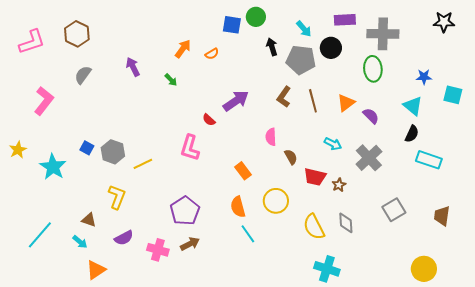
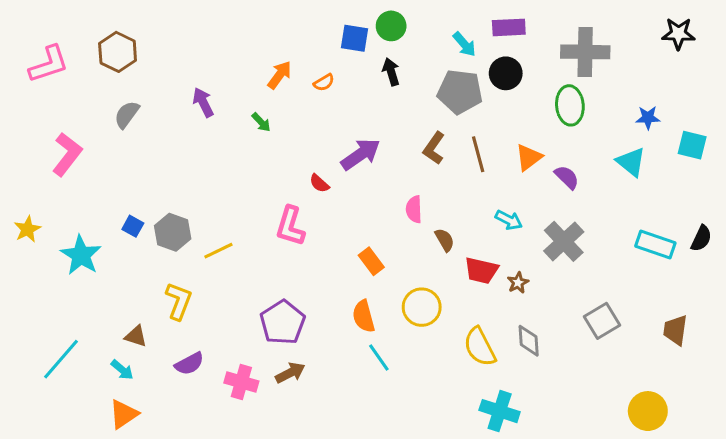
purple rectangle: (345, 20) -> (509, 27), moved
black arrow: (272, 47) -> (391, 72), moved
black semicircle: (412, 134) -> (701, 238), moved
orange triangle: (96, 270) -> (124, 414), moved

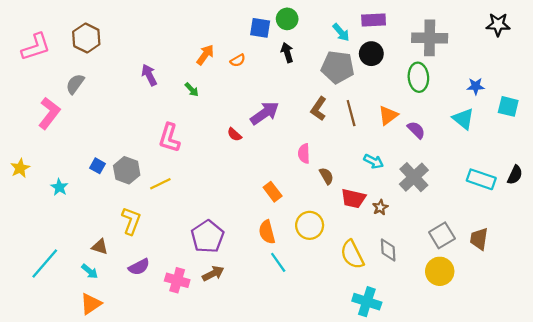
gray semicircle: (127, 115) -> (75, 84), moved
pink L-shape: (290, 226) -> (169, 138), moved
cyan star: (81, 255) -> (59, 187), size x0.6
brown trapezoid: (675, 330) -> (479, 239), moved
yellow circle: (648, 411) -> (440, 271), moved

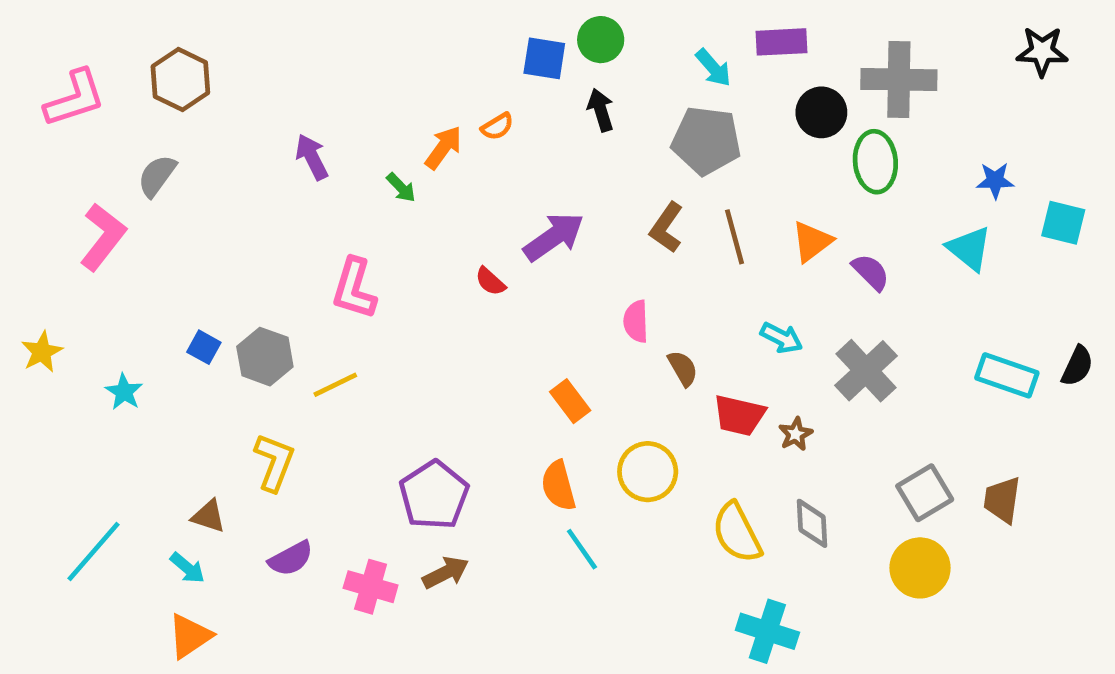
black circle: (371, 54) -> (821, 112), moved
orange arrow: (205, 55) -> (443, 148), moved

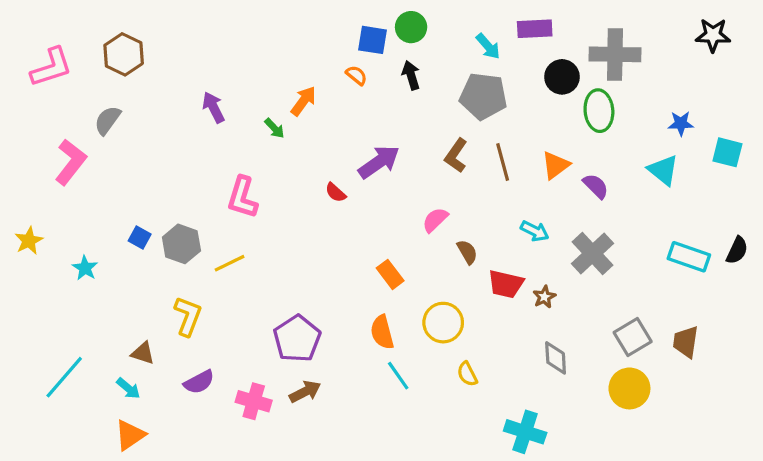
orange semicircle: (497, 126) -> (356, 75), moved, turned -110
pink semicircle: (636, 321) -> (435, 220), turned 48
yellow semicircle: (737, 533) -> (467, 374), moved, size x0.6

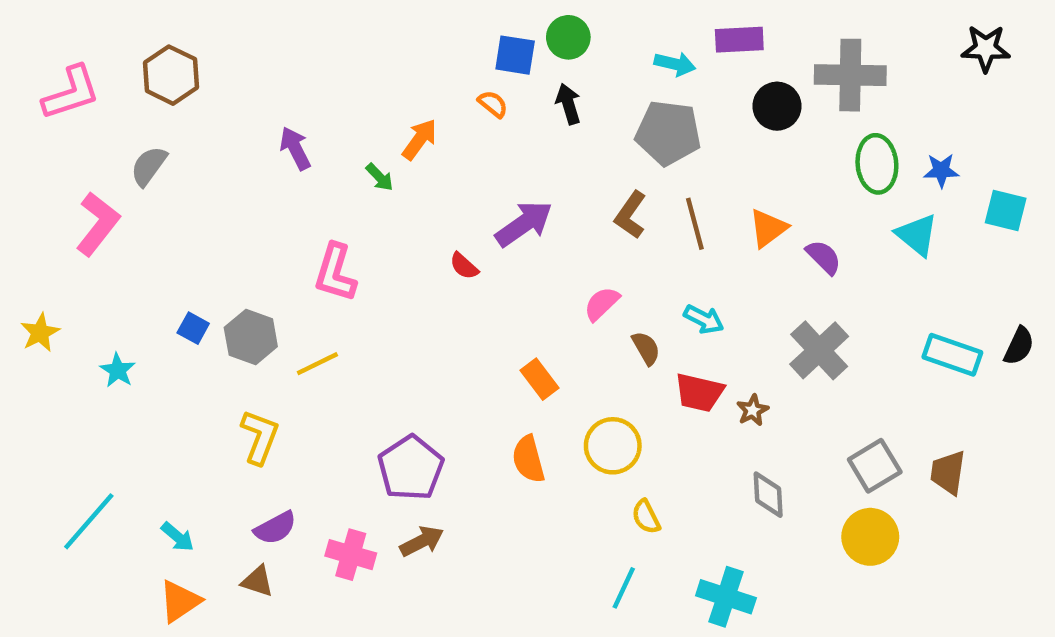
cyan arrow: (488, 46) -> (675, 64), turned -36
green ellipse: (599, 111) -> (877, 164), moved
cyan arrow: (535, 231) -> (704, 319), moved
brown triangle: (143, 353) -> (258, 581), moved
cyan line: (398, 376) -> (624, 588), moved, turned 60

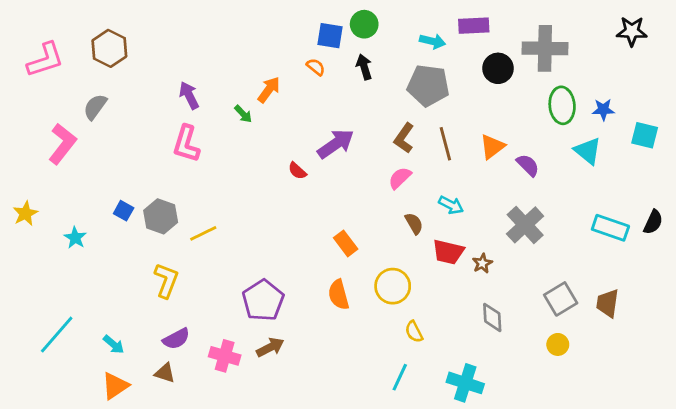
pink L-shape: (335, 273) -> (186, 144), moved
pink semicircle: (602, 304) -> (400, 178), moved
yellow circle: (870, 537) -> (558, 344), size x0.6

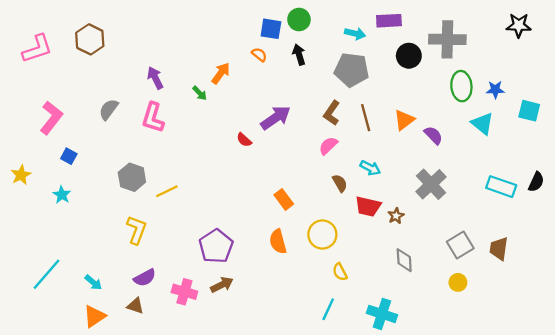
gray semicircle: (95, 107) -> (109, 109), moved
blue square: (124, 211) -> (69, 156), moved

